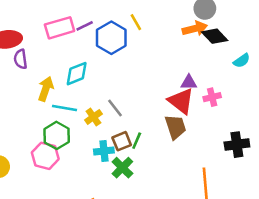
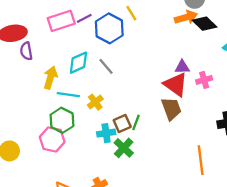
gray line: (115, 108) -> (106, 66), moved

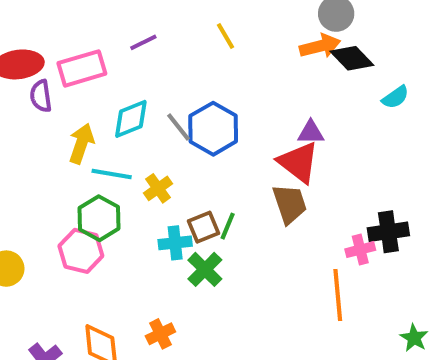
pink rectangle: (61, 21) -> (82, 68), moved
blue hexagon: (109, 28) -> (213, 129), moved
pink cross: (204, 80) -> (360, 250), moved

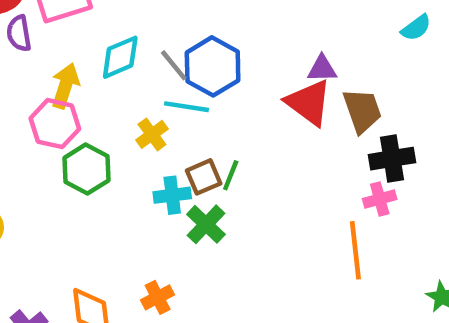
cyan line: (112, 174) -> (187, 107), moved
brown trapezoid: (290, 204) -> (362, 111), moved
black cross: (388, 232) -> (392, 159), moved
pink hexagon: (81, 251) -> (55, 124), moved

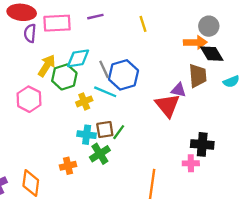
brown trapezoid: (362, 111) -> (198, 76), moved
pink hexagon: (55, 124) -> (29, 99), moved
green hexagon: (87, 169) -> (64, 77), moved
orange line: (355, 250) -> (152, 184), moved
orange cross: (158, 297) -> (68, 166), moved

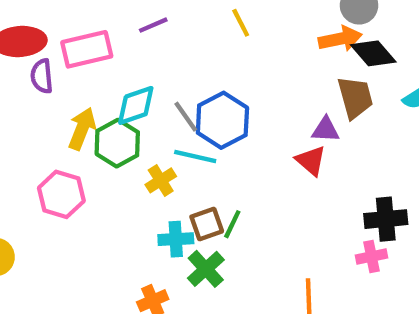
red triangle: (167, 105) -> (311, 161), size x0.7

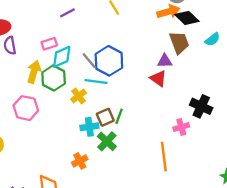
pink rectangle: (87, 49) -> (49, 44), moved, size x0.6
black cross: (386, 219) -> (201, 106), turned 35
pink cross: (371, 256) -> (181, 127), moved

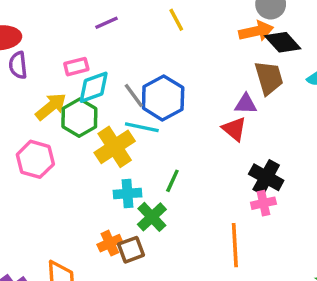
yellow arrow: (34, 72) -> (51, 107), turned 30
yellow cross: (79, 96) -> (115, 147), size x1.6
black cross: (201, 106) -> (266, 177), moved
brown square: (105, 117) -> (131, 250), moved

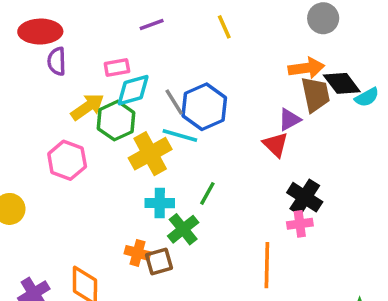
orange arrow: (256, 31) -> (306, 68), moved
black diamond: (283, 42) -> (342, 83), moved
purple triangle: (246, 104) -> (289, 120), turned -35
orange cross: (110, 243) -> (138, 253), turned 35

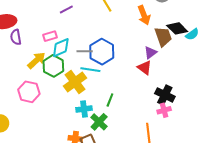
orange arrow: (306, 68) -> (144, 15), moved, turned 84
gray line: (174, 102) -> (85, 51), turned -49

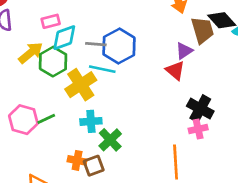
pink hexagon: (29, 92) -> (23, 120), moved
green line: (110, 100) -> (46, 119), moved, turned 40

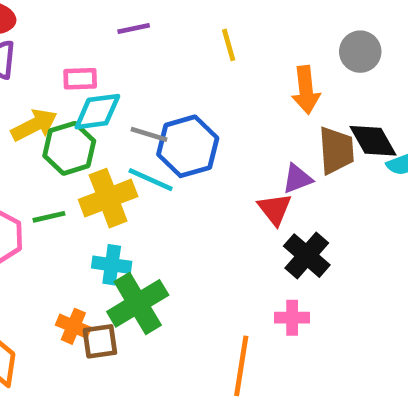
black cross: (200, 109) -> (307, 256), moved
green line: (46, 119) -> (49, 217), moved
green cross: (110, 140) -> (138, 303), size x1.4

